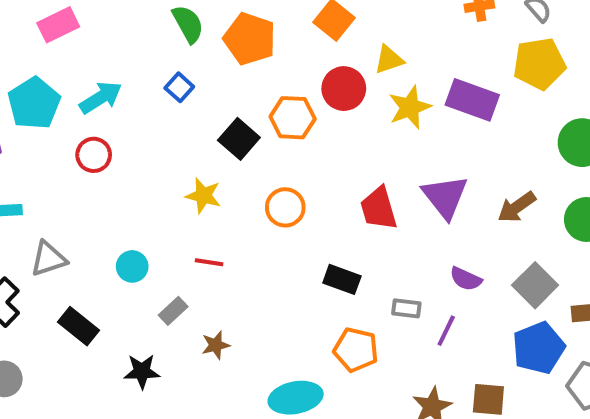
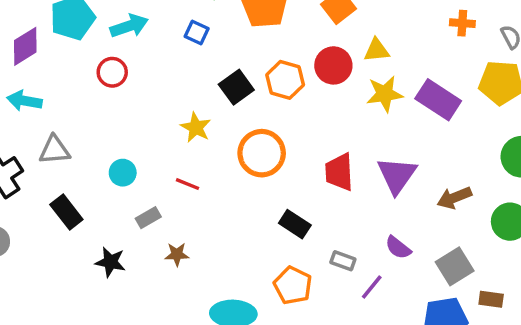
blue square: (179, 87) -> (197, 33), turned -30
orange circle: (285, 207) -> (262, 153), size x1.4

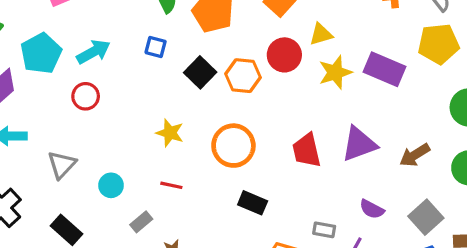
black square: (236, 87) -> (200, 72), moved
gray triangle: (54, 150) -> (62, 165), moved, turned -32
purple triangle: (397, 175) -> (359, 144), turned 45
black rectangle: (295, 224) -> (253, 203), moved

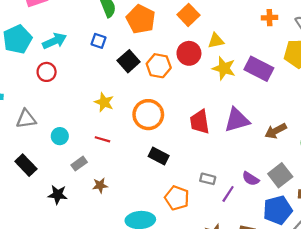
yellow star: (335, 72) -> (224, 68), turned 30
gray triangle: (62, 165) -> (26, 119), turned 35
purple semicircle: (372, 209) -> (251, 179), moved

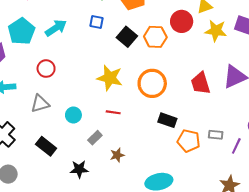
red circle: (47, 72) -> (46, 69), moved
yellow star: (104, 102) -> (110, 78), size x1.4
orange pentagon: (177, 198) -> (189, 141), moved

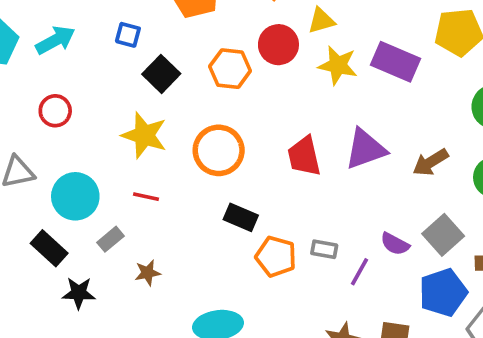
black square: (127, 37) -> (161, 74), moved
red circle: (46, 69) -> (55, 111), moved
cyan circle: (73, 115) -> (75, 196), size x1.6
black rectangle: (46, 146) -> (49, 248), moved

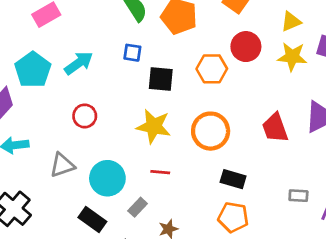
yellow triangle: (321, 21) -> (291, 22), moved
black square: (161, 74) -> (161, 79), turned -32
orange pentagon: (276, 257) -> (233, 217), moved

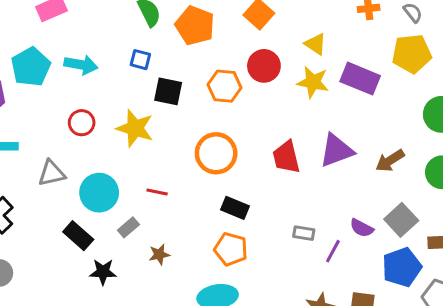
yellow triangle: (291, 22) -> (316, 44), turned 50
cyan arrow: (79, 63) -> (81, 65), turned 40
yellow star: (154, 126) -> (135, 128), moved

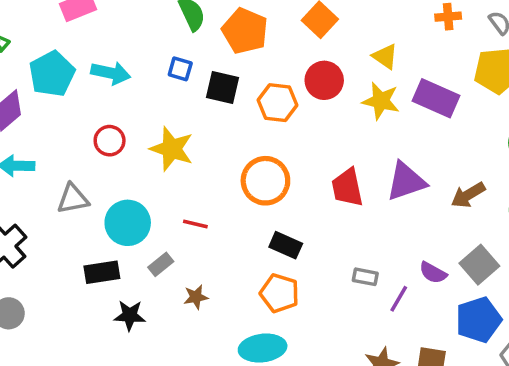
black square: (168, 91) -> (223, 87), moved
black rectangle: (78, 236) -> (102, 272), turned -52

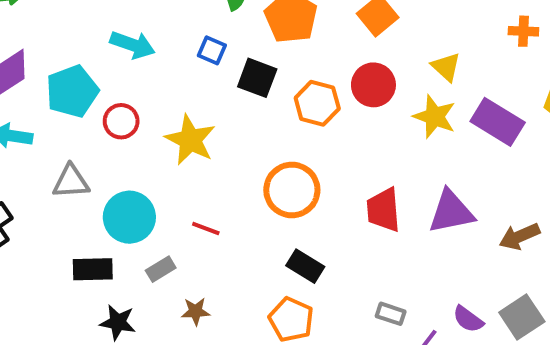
cyan pentagon: (52, 74) -> (72, 91), moved

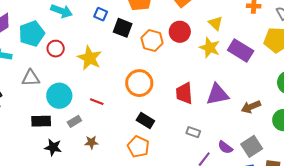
gray rectangle: (391, 314) -> (193, 132), moved

